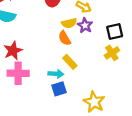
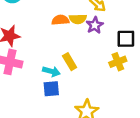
orange semicircle: (64, 38) -> (60, 20), moved, turned 104

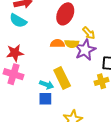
purple star: (95, 25) -> (85, 50), size x1.5
yellow rectangle: (70, 62) -> (62, 78), size x1.5

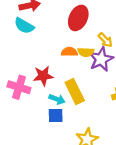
red star: (15, 53) -> (43, 76), moved

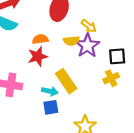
orange semicircle: (69, 52) -> (40, 39), moved
red star: (43, 76) -> (38, 56), moved

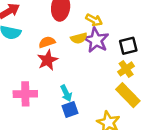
yellow rectangle: (66, 81) -> (128, 95), moved
cyan arrow: (50, 91) -> (66, 93), turned 63

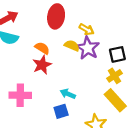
yellow semicircle: (79, 38) -> (72, 46), turned -144
orange semicircle: (47, 42) -> (42, 48), turned 48
cyan arrow: (66, 93) -> (68, 94), moved, turned 136

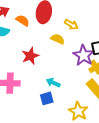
orange semicircle: (42, 48) -> (23, 20), moved
purple star: (88, 48) -> (84, 55), moved

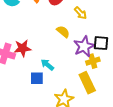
yellow semicircle: (58, 39) -> (63, 32), moved
red star: (30, 56) -> (23, 48), moved

